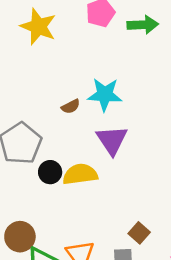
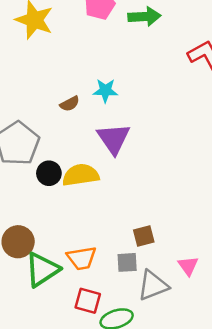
cyan star: (105, 94) -> (105, 91), size x0.7
brown square: (139, 233) -> (144, 236), turned 35

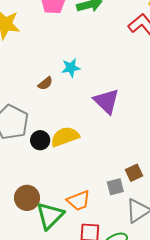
purple triangle: (114, 139) -> (106, 101), moved
brown square: (144, 236) -> (134, 173), moved
gray square: (127, 262) -> (115, 187), moved

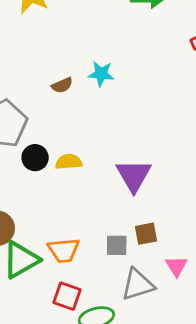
purple triangle: (106, 101) -> (134, 175), moved
yellow semicircle: (65, 137) -> (69, 162), size x0.7

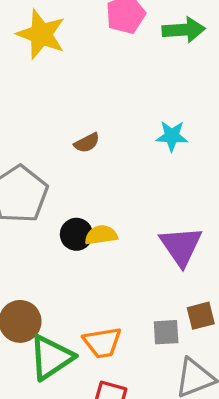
cyan star: (101, 74) -> (172, 136), moved
black circle: (35, 158) -> (76, 234), moved

